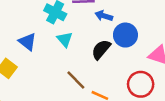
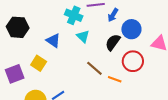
blue arrow: (104, 16) -> (113, 15), turned -72
red circle: (141, 84) -> (133, 61), moved

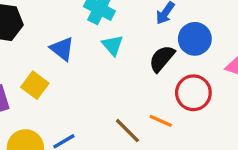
brown line: (94, 68) -> (127, 131), moved

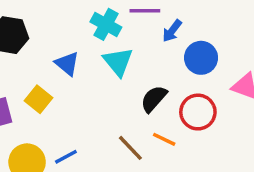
cyan triangle: (113, 45) -> (118, 62), size x1.4
black semicircle: (162, 59) -> (154, 99), moved

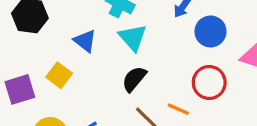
black semicircle: (154, 99) -> (134, 79), moved

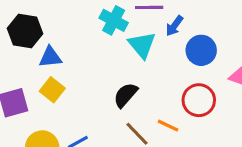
cyan triangle: (133, 38) -> (142, 45), moved
blue triangle: (85, 41) -> (50, 57), moved, turned -45

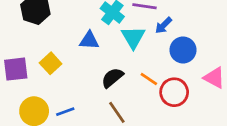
blue triangle: (50, 57) -> (89, 40), moved
orange line: (168, 126) -> (149, 79), moved

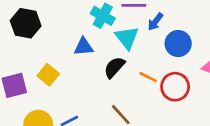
black semicircle: (112, 78) -> (114, 67), moved

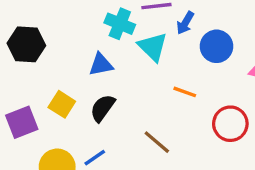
black semicircle: (114, 67) -> (103, 108), moved
red circle: (175, 87) -> (230, 124), moved

